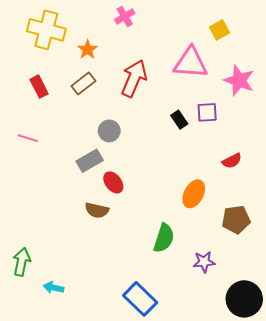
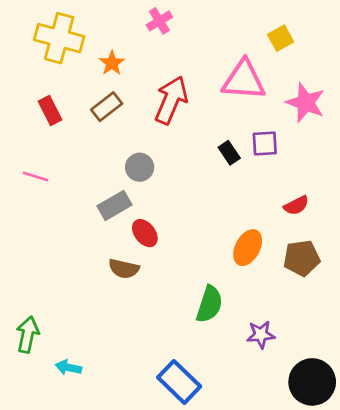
brown pentagon: (236, 220) -> (302, 258), moved

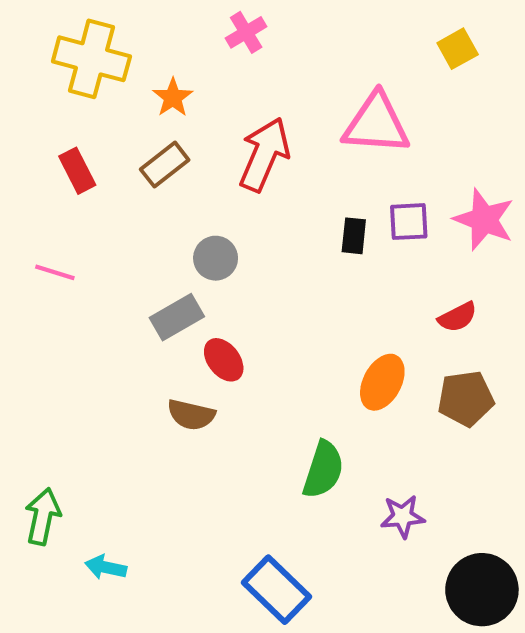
yellow square: (281, 38) -> (458, 49), moved
pink star: (306, 103) -> (484, 220), moved
black rectangle: (229, 153) -> (354, 236), turned 40

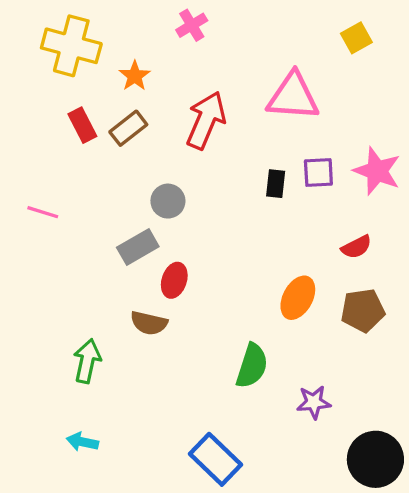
red rectangle: (77, 171) -> (82, 125), moved
red ellipse: (224, 360) -> (174, 280), turned 56
green arrow: (43, 516) -> (87, 361), moved

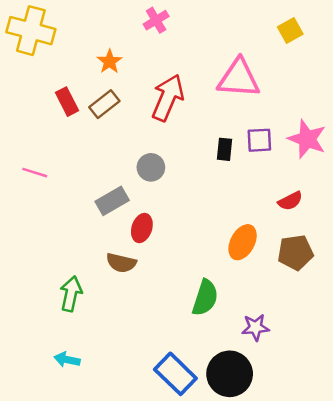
yellow cross: (71, 46) -> (31, 31), moved
gray circle: (168, 201) -> (151, 167), moved
black circle: (375, 459) -> (230, 374), moved

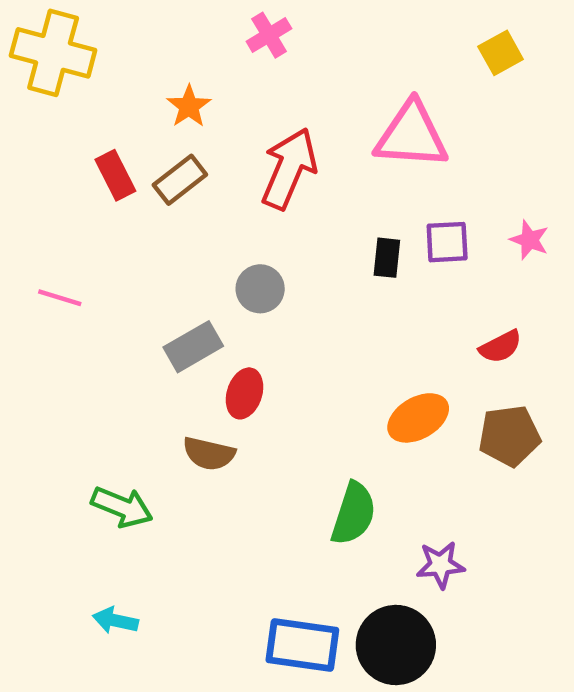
pink star: (307, 139) -> (529, 240), size x0.6
orange ellipse: (243, 242) -> (418, 418), turned 32
green arrow: (71, 294) -> (122, 507), turned 100
blue rectangle: (175, 374) -> (302, 645), turned -36

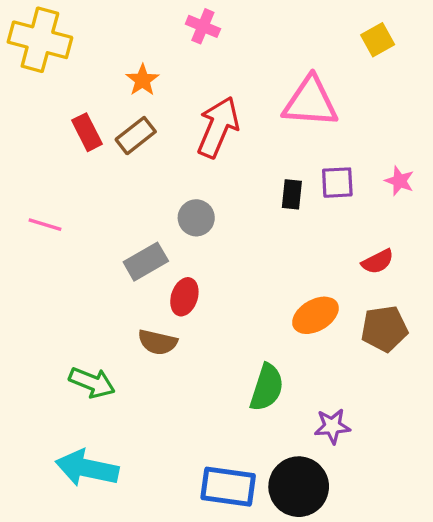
pink cross: (269, 35) -> (203, 26), turned -36
cyan arrow: (115, 621) -> (87, 468), size x1.8

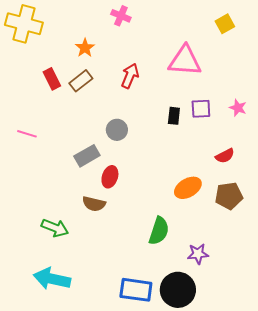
red arrow: (218, 127) -> (130, 76), size x0.7

